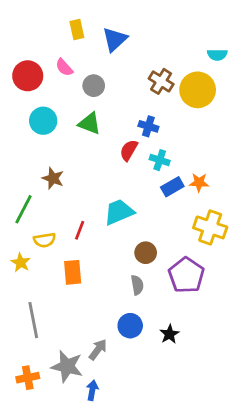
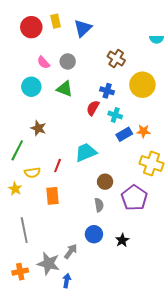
pink semicircle: (64, 67) -> (43, 62), moved
red circle: (28, 76) -> (31, 27), moved
yellow circle: (198, 90) -> (142, 85), moved

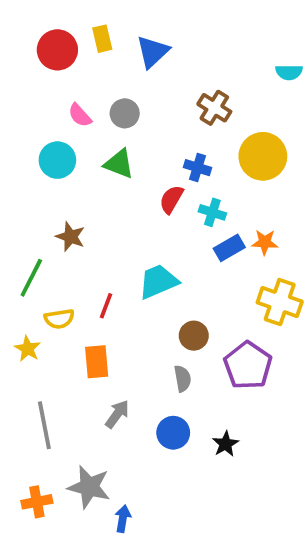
gray arrow: (71, 251) -> (117, 414), moved

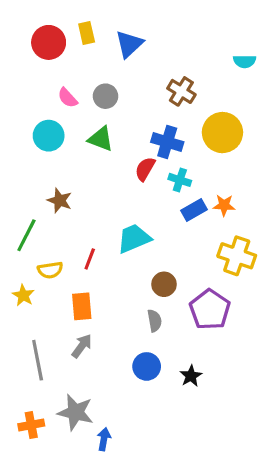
blue cross: (197, 168) -> (167, 142), size x1.4
gray arrow: (117, 414) -> (82, 346), moved

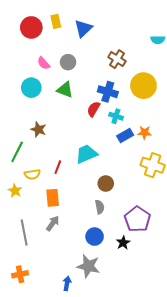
purple pentagon: (210, 310) -> (137, 219), moved
gray star: (75, 412) -> (88, 266), moved

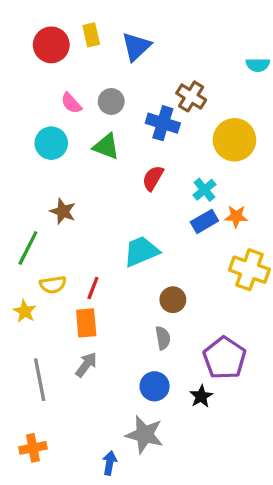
blue cross: (108, 92) -> (163, 123), moved
cyan cross: (116, 116) -> (204, 190), moved, turned 32
red line: (58, 167) -> (93, 288), moved

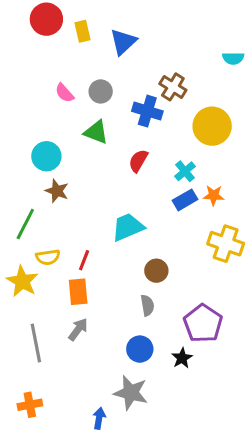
red circle: (51, 45) -> (46, 19), moved
cyan circle: (51, 143) -> (46, 156), moved
yellow star: (25, 311) -> (22, 281), size x1.5

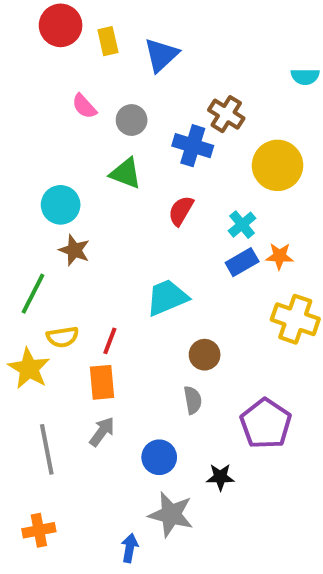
pink semicircle: (64, 93) -> (84, 106), moved
blue circle: (140, 349) -> (159, 457), moved
black star: (182, 358) -> (220, 477), moved, turned 30

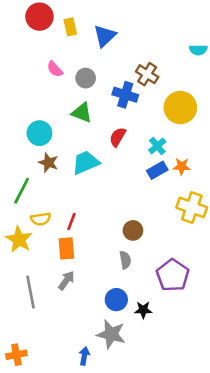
cyan trapezoid: (167, 298) -> (86, 163), moved
blue circle: (159, 457) -> (116, 300), moved
orange cross: (39, 530) -> (16, 355), moved

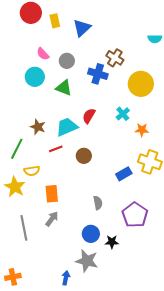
cyan circle: (39, 133) -> (35, 77), moved
red semicircle: (118, 137) -> (89, 116), moved
blue rectangle: (157, 170) -> (124, 174), moved
red line: (71, 221) -> (56, 149), moved, turned 48
brown circle: (133, 230) -> (84, 156), moved

